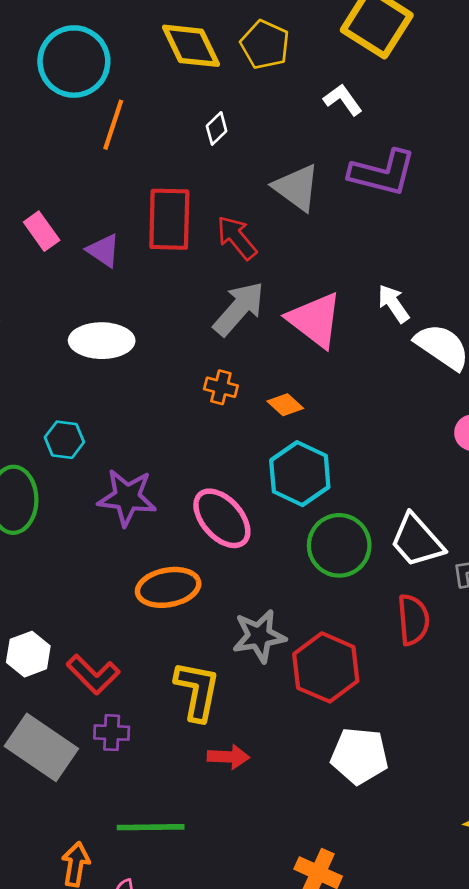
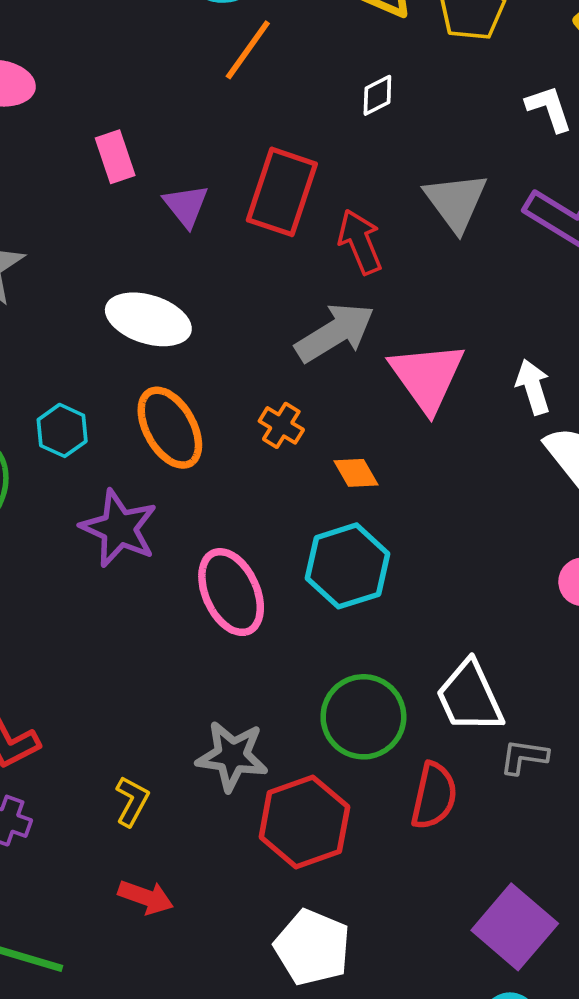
green circle: (339, 545) -> (363, 717), moved
orange ellipse: (168, 587) -> (170, 428), moved, turned 54
yellow L-shape: (197, 691) -> (132, 801), size x0.6

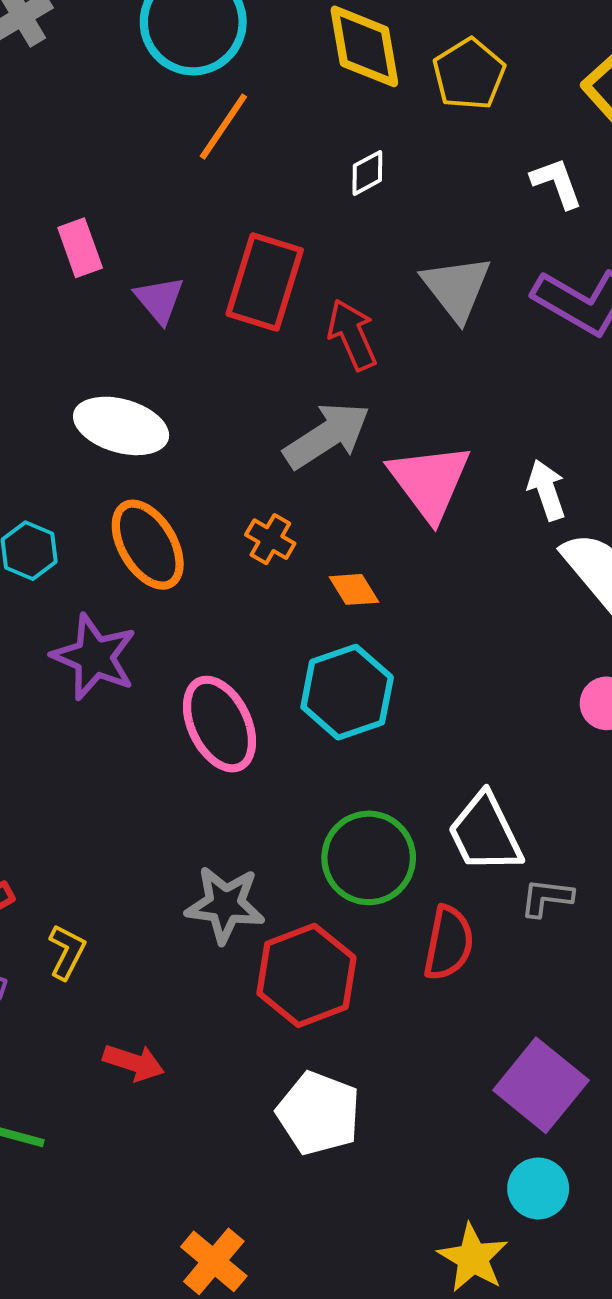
yellow L-shape: (132, 801) -> (67, 952), moved

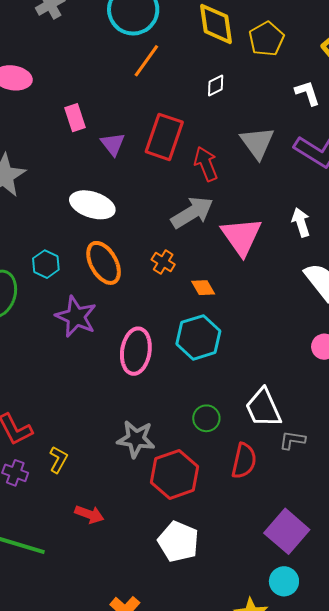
white arrow: (547, 490) -> (301, 222), moved
pink ellipse: (220, 724) -> (136, 351), turned 33
green circle: (369, 858) -> (206, 418), size x0.6

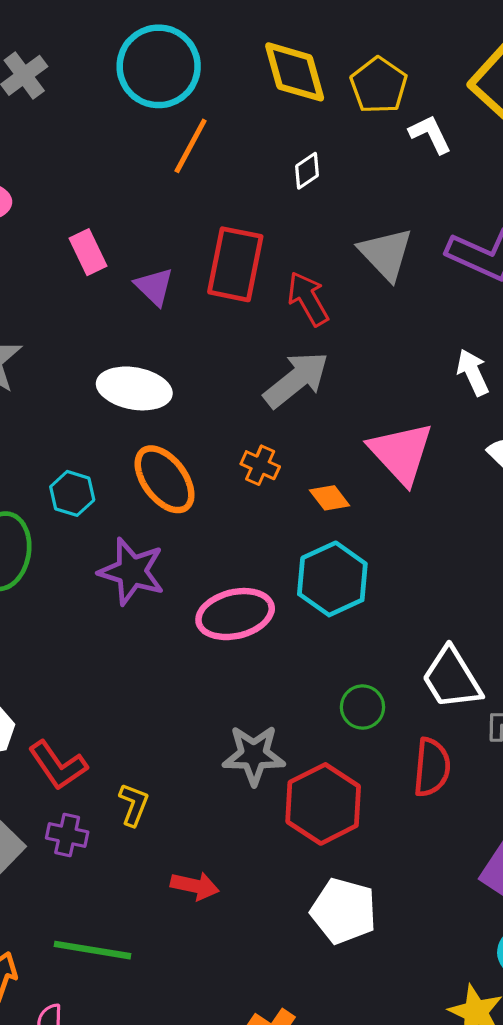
white L-shape: (307, 93) -> (430, 134), moved
pink triangle: (241, 236) -> (401, 453), moved
pink ellipse: (136, 351) -> (235, 614), turned 75

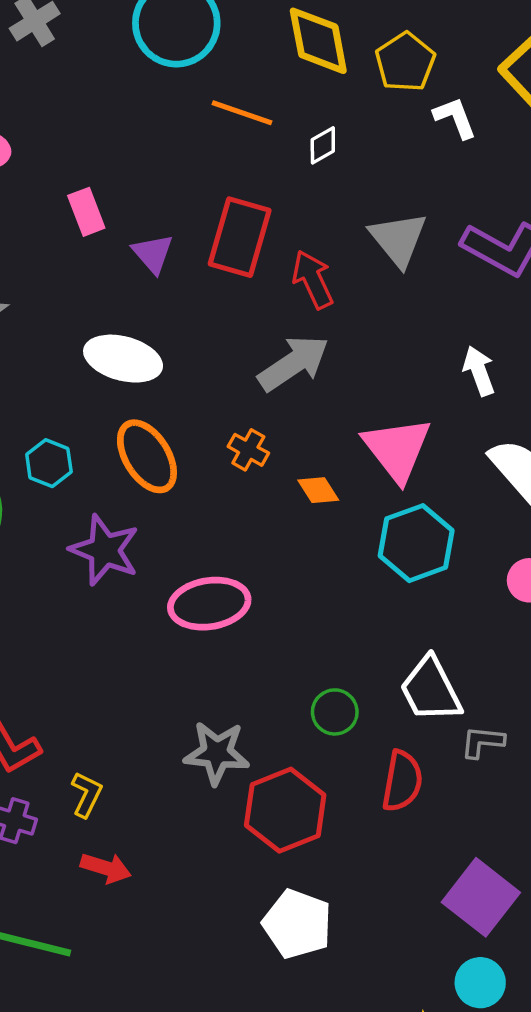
orange line: (191, 146) -> (242, 113), moved, turned 76
cyan hexagon: (332, 579) -> (416, 543), moved
red arrow: (195, 886) -> (106, 868), moved

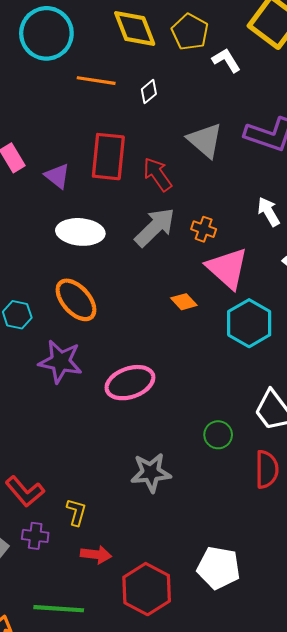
white ellipse: (123, 359) -> (80, 232), moved
orange cross: (248, 450) -> (204, 229), moved
red hexagon: (285, 810) -> (147, 589), moved

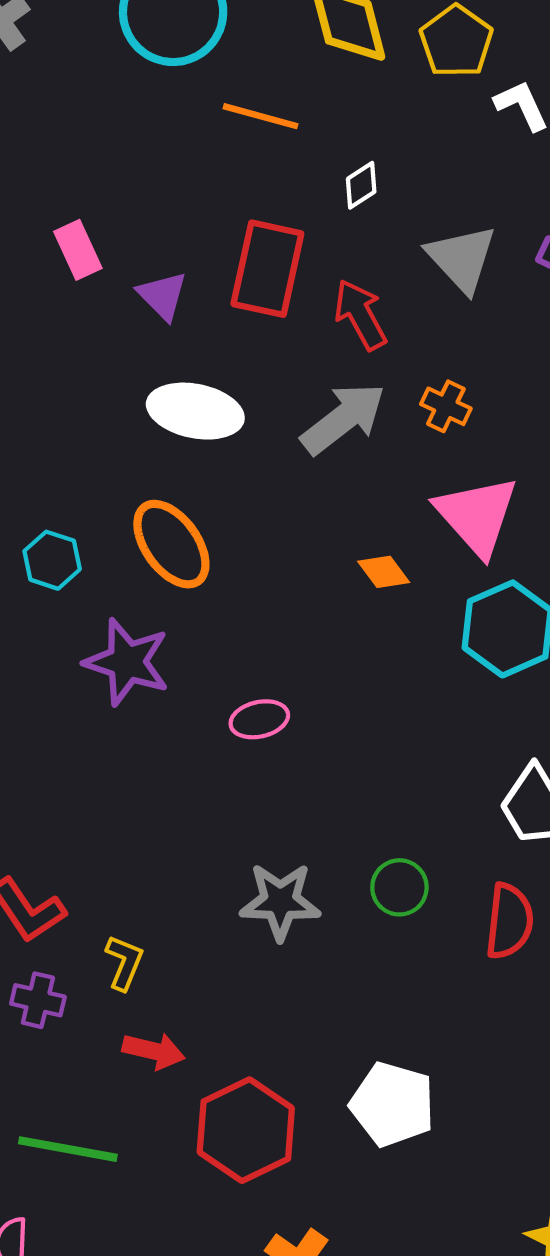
white diamond: (149, 92) -> (361, 185), moved
orange cross: (204, 229) -> (446, 406), moved
pink ellipse: (130, 383) -> (259, 719), size x0.6
green circle: (218, 435) -> (399, 887), moved

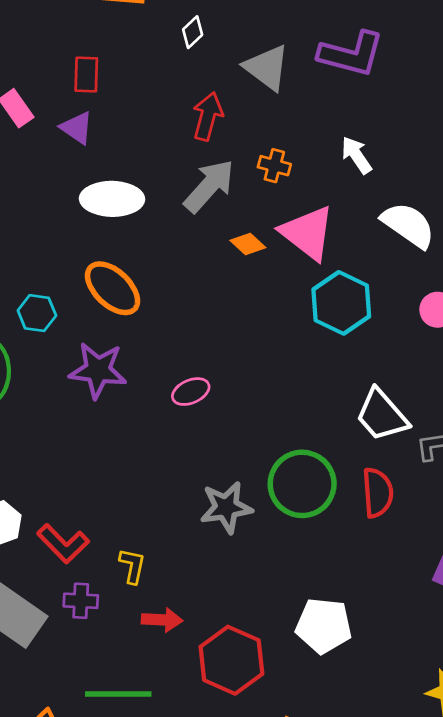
red rectangle: (267, 269) -> (86, 75), moved, size x0.6
red arrow: (360, 315) -> (208, 116), turned 54
orange diamond: (384, 572) -> (248, 244), moved
green circle: (399, 887) -> (302, 484), size x1.8

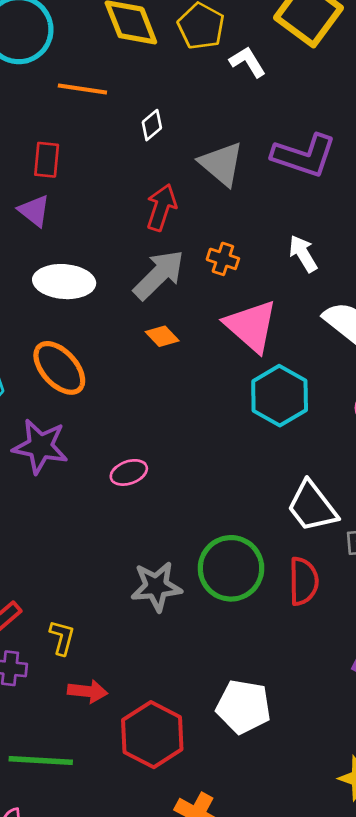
orange diamond: (248, 244) -> (162, 336), moved

